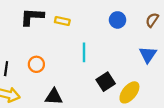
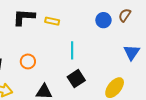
brown semicircle: (152, 20) -> (125, 15), moved
black square: (106, 82) -> (76, 79), moved

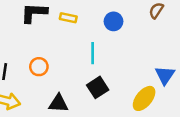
blue circle: (103, 20) -> (113, 21), moved
blue triangle: (132, 52) -> (165, 75), moved

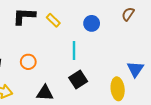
yellow rectangle: (68, 18) -> (53, 20), turned 32
yellow ellipse: (144, 98) -> (118, 89), turned -45

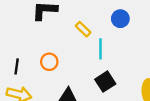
yellow rectangle: (53, 20) -> (83, 29), moved

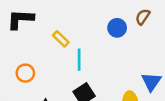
blue circle: (120, 19) -> (117, 28), moved

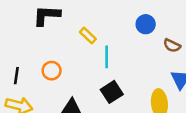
brown semicircle: (143, 17) -> (172, 46), moved, turned -98

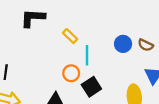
blue circle: (146, 24) -> (123, 44), moved
orange circle: (52, 71) -> (71, 73), moved

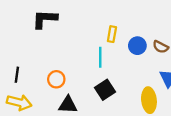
yellow rectangle: (70, 36) -> (112, 34), moved, turned 56
orange circle: (71, 73) -> (56, 79), moved

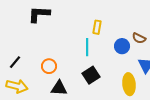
blue circle: (137, 46) -> (122, 46), moved
black line: (17, 75) -> (15, 62), turned 32

